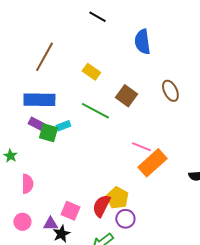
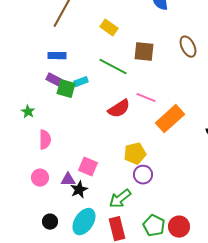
brown square: (126, 96) -> (144, 52), turned -30
blue rectangle: (39, 100) -> (57, 56), size x0.6
pink line: (141, 147) -> (146, 98), moved
yellow pentagon: (117, 198) -> (135, 154), turned 30
red semicircle: (101, 206) -> (119, 109), moved, turned -150

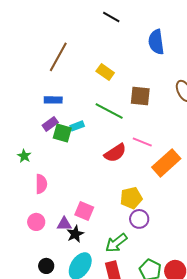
purple rectangle: (54, 80) -> (50, 124), turned -63

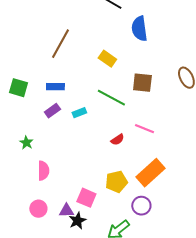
blue semicircle: (156, 42) -> (139, 29), moved
green square: (62, 133) -> (18, 88), moved
red semicircle: (115, 153) -> (117, 140), size x0.6
orange rectangle: (166, 163) -> (150, 173), moved
yellow pentagon: (131, 198) -> (116, 182), moved

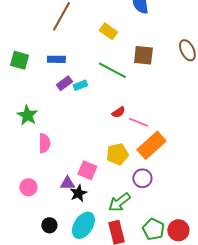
purple rectangle: (52, 111) -> (64, 83), moved
pink line: (144, 129) -> (138, 122), moved
green star: (26, 143) -> (27, 115), size x1.5
pink circle: (38, 209) -> (28, 187), moved

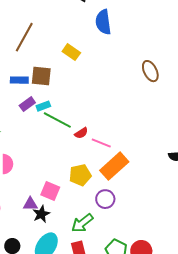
brown square: (143, 55) -> (41, 76), moved
green line: (112, 70) -> (57, 120), moved

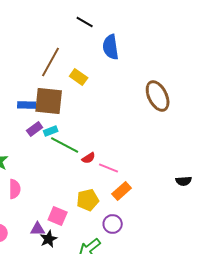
brown line: (24, 37) -> (51, 62), moved
brown ellipse: (150, 71) -> (158, 96), size x1.4
brown square: (41, 76) -> (49, 101), size x1.4
orange rectangle: (114, 166) -> (122, 191), size x0.7

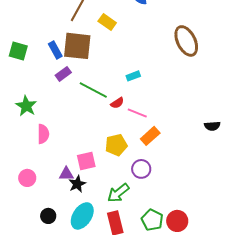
blue rectangle: (27, 105) -> (55, 50), turned 60
cyan rectangle: (51, 131) -> (133, 76), moved
pink square: (58, 216) -> (86, 161), turned -36

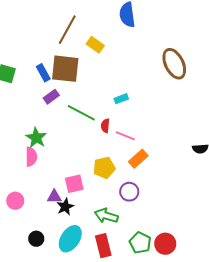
red semicircle: (117, 103) -> (105, 126), turned 128
green star: (26, 106) -> (36, 138), moved
green arrow: (118, 193) -> (106, 216), turned 55

